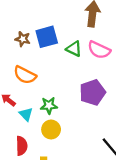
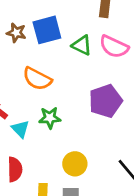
orange semicircle: (25, 75) -> (37, 79), moved
yellow circle: (51, 129) -> (75, 164), moved

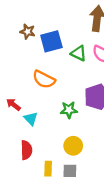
brown star: (16, 33) -> (28, 32), moved
green star: (50, 118) -> (69, 110), moved

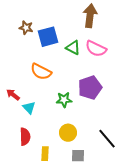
gray square: (70, 171) -> (78, 156), moved

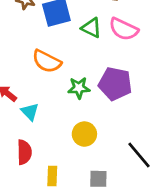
purple pentagon: (90, 88) -> (115, 84), turned 30
green star: (64, 100) -> (79, 88), moved
yellow circle: (68, 133) -> (84, 134), moved

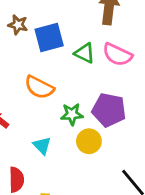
cyan triangle: (30, 112) -> (42, 146), moved
yellow circle: (84, 134) -> (89, 141), moved

